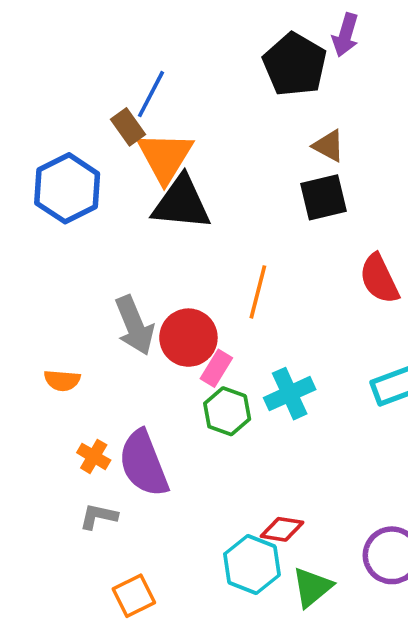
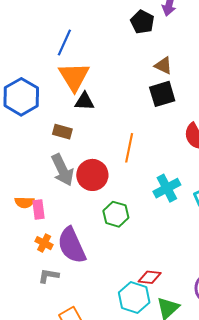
black pentagon: (295, 64) -> (142, 22), size x0.7
brown rectangle: (128, 127) -> (62, 132), moved, turned -36
black triangle: (182, 203) -> (84, 101), size x0.6
pink rectangle: (216, 368) -> (39, 210), moved, turned -36
cyan cross: (290, 394) -> (167, 188), moved

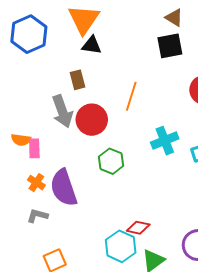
brown rectangle: (62, 132) -> (78, 80), moved, turned 54

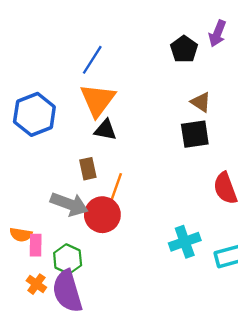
orange line: (131, 96) -> (115, 190), moved
gray arrow: (62, 111) -> (69, 204), turned -52
green hexagon: (111, 161) -> (68, 259), moved

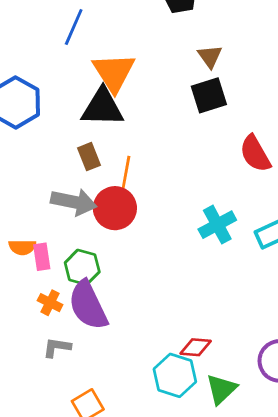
orange triangle: (98, 100) -> (114, 72), moved
brown triangle: (201, 102) -> (210, 56), turned 30
black triangle: (105, 130) -> (102, 107), size x1.6

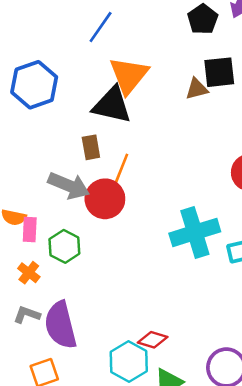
brown triangle: (210, 56) -> (197, 89), moved, turned 40
black square: (209, 95) -> (219, 72), moved
cyan cross: (217, 225) -> (195, 232), size x1.4
purple semicircle: (88, 305) -> (61, 325), moved

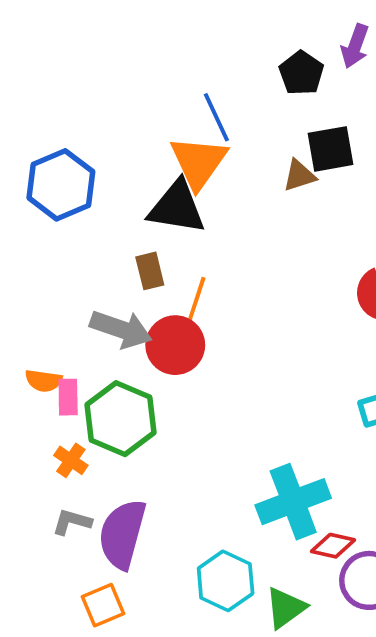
blue line: (101, 27) -> (216, 117), moved, turned -56
cyan cross: (195, 232) -> (293, 502), moved
green hexagon: (64, 246) -> (121, 419), size x1.5
purple semicircle: (61, 325) -> (122, 534), turned 33
red diamond: (153, 340) -> (333, 546), moved

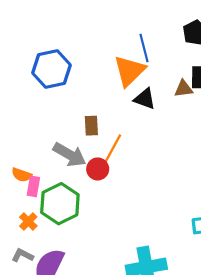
black triangle: (177, 207) -> (145, 99), moved, size x0.7
red circle: (175, 345) -> (98, 169), size x0.7

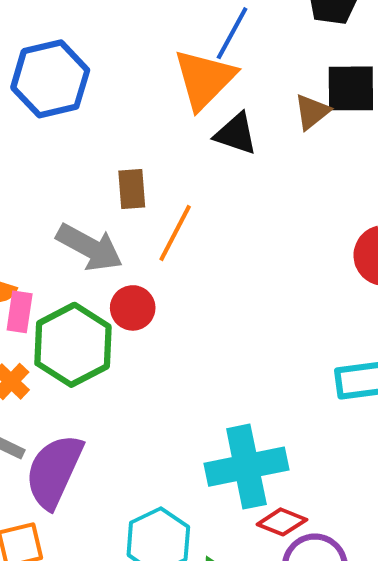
blue line: (144, 48) -> (232, 33), turned 44
brown triangle: (183, 89) -> (312, 112), turned -30
red circle: (98, 169) -> (133, 308), moved

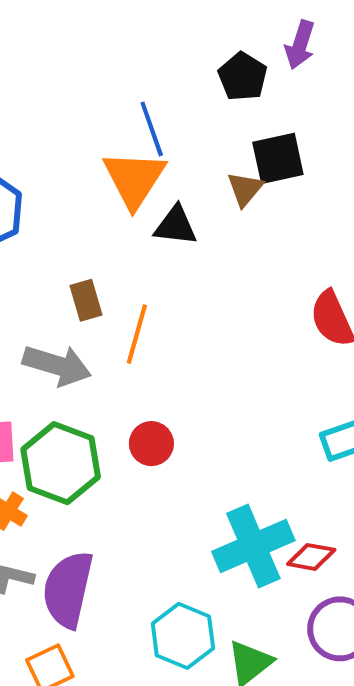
blue line: (232, 33) -> (152, 129), turned -36
red circle: (133, 308) -> (151, 444), moved
red diamond: (282, 522) -> (311, 557), moved

